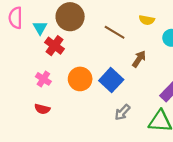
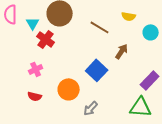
pink cross: (43, 79) -> (36, 69), turned 32
orange circle: (80, 79) -> (69, 89), moved
gray arrow: (122, 112) -> (91, 108), moved

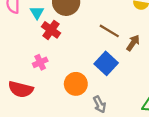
brown line: (100, 27) -> (109, 31), moved
red semicircle: (35, 96) -> (21, 89), moved, size x1.6
gray arrow: (91, 108) -> (100, 104), turned -70

